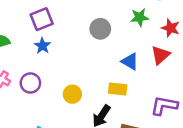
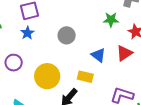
gray circle: (100, 29) -> (67, 35), moved
yellow circle: (72, 94) -> (47, 76), size x1.6

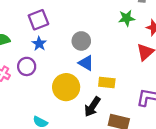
blue triangle: (98, 55) -> (86, 63), moved
purple circle: (14, 63) -> (27, 66), moved

